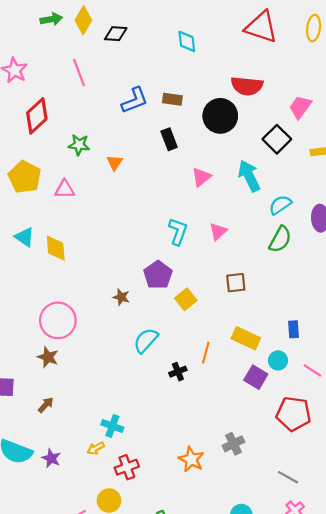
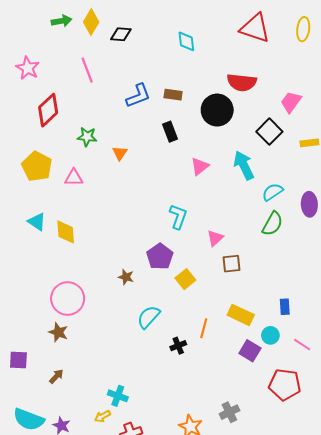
pink triangle: (218, 231) -> (215, 238), moved

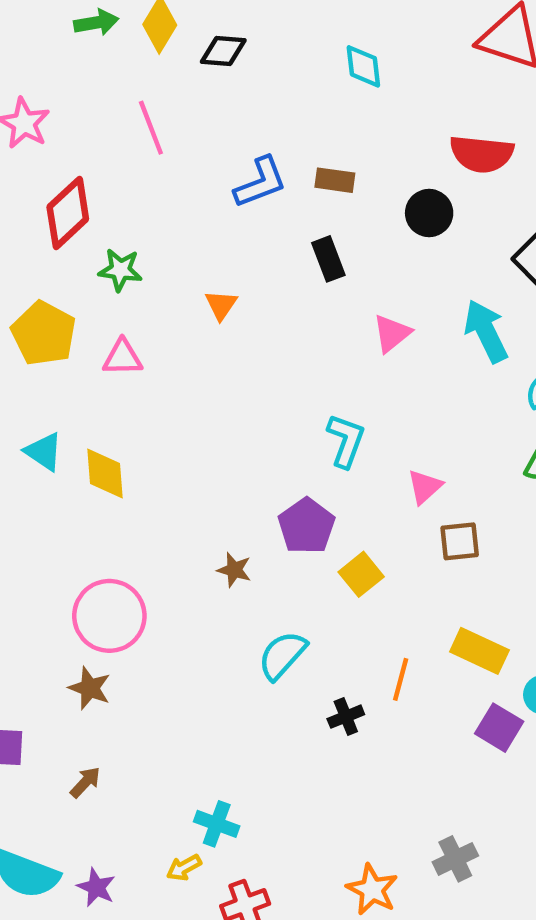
black circle: (217, 110) -> (429, 213), size x0.7
green star: (87, 137) -> (120, 270), moved

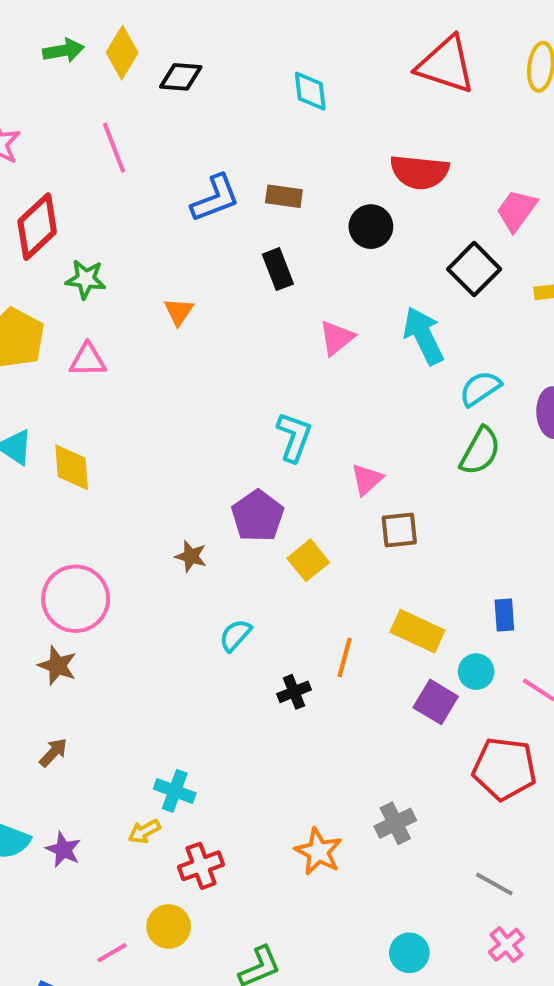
cyan semicircle: (282, 655) -> (235, 635), size x0.7

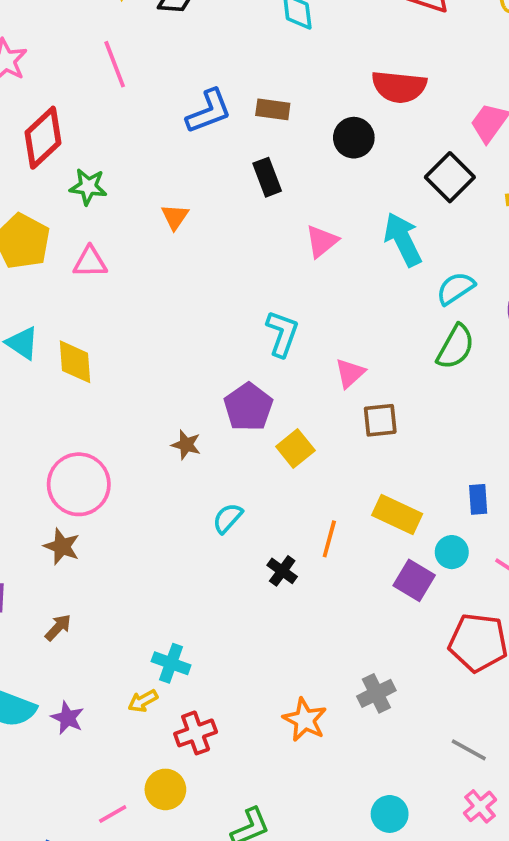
black cross: (294, 692) -> (282, 571), turned -32

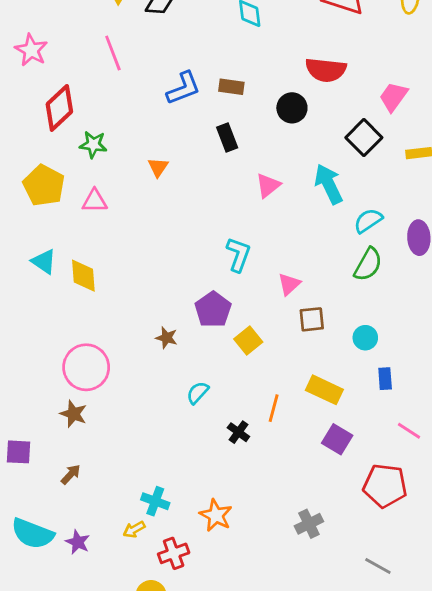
cyan circle: (452, 552) -> (365, 338), moved
orange star: (305, 720) -> (216, 515), moved

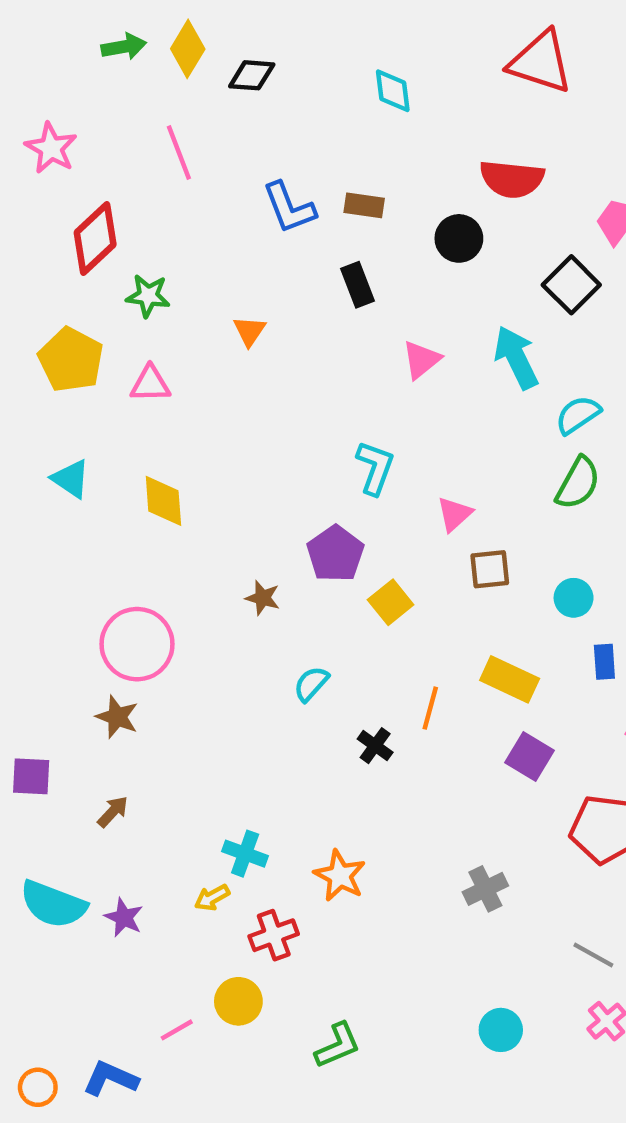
blue L-shape: (183, 88) -> (289, 208), turned 90
yellow diamond: (83, 276) -> (163, 501), moved

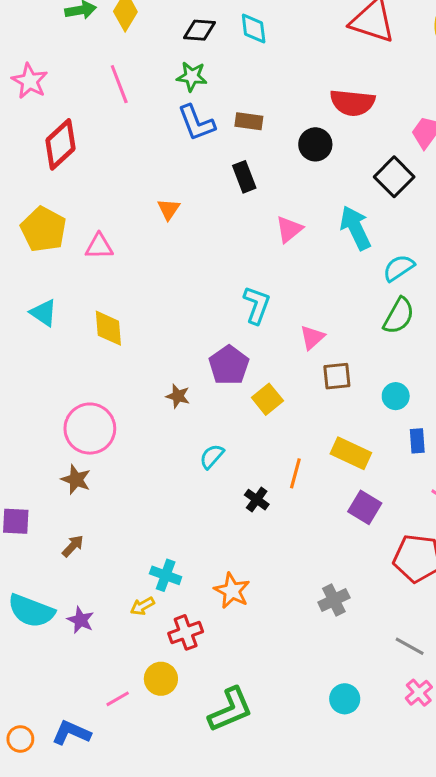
black diamond: (252, 75) -> (200, 30), moved
cyan diamond: (393, 91) -> (254, 29), moved
green star: (148, 296) -> (192, 76), moved
green L-shape: (338, 1045) -> (230, 710), size x1.4

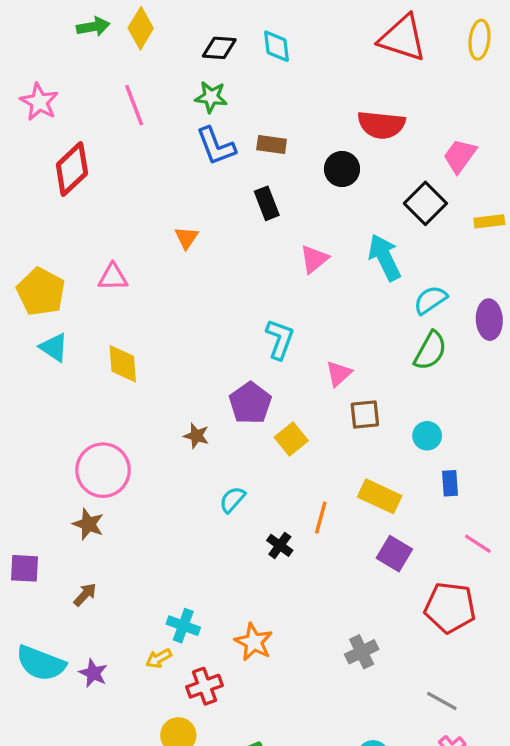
yellow pentagon: (44, 229) -> (41, 292), moved

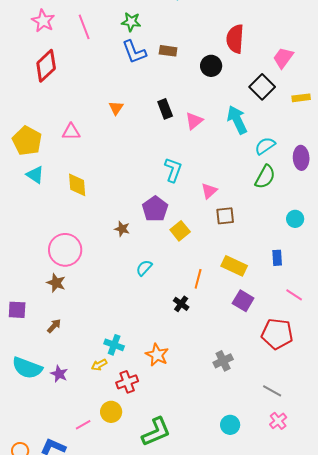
pink star: (39, 102) -> (43, 21), moved
red semicircle: (381, 125) -> (235, 39), turned 88
black rectangle: (267, 203) -> (165, 109), moved
cyan circle: (427, 436) -> (295, 219), moved
black cross: (280, 545) -> (181, 304), moved

